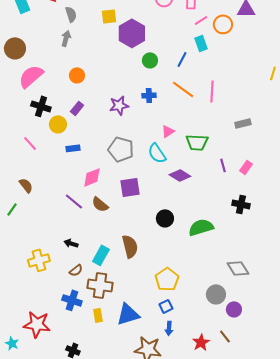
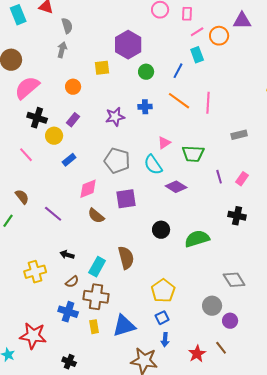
yellow square: (109, 16) -> (102, 68), moved
blue rectangle: (73, 148) -> (69, 160), turned -32
purple line: (74, 201) -> (53, 214), moved

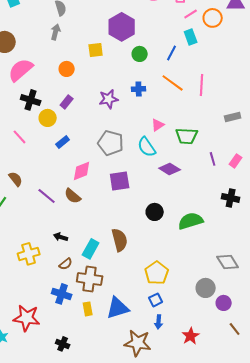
brown semicircle: (96, 216) -> (73, 196), moved
brown line: (221, 348) -> (235, 329), moved

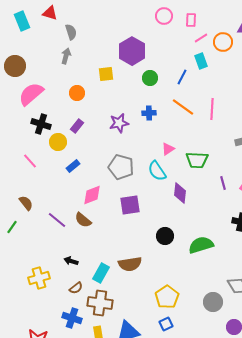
purple diamond: (170, 169) -> (180, 193), turned 65
brown semicircle: (120, 240) -> (130, 264), turned 95
gray circle: (206, 288) -> (213, 302), moved

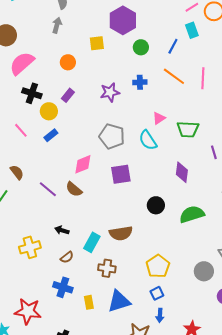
blue rectangle: (73, 166) -> (51, 135), moved
purple diamond: (180, 193) -> (182, 172), moved
brown cross: (100, 303) -> (107, 268), moved, size x0.7

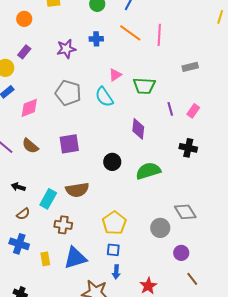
pink diamond: (83, 164) -> (29, 108), moved
purple square: (121, 174) -> (69, 144), moved
blue square: (157, 293) -> (113, 250), turned 32

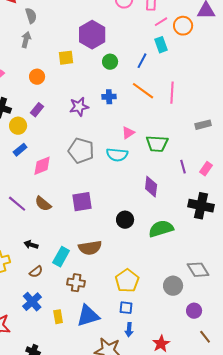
cyan semicircle: (104, 97) -> (117, 155), turned -50
black cross: (188, 148) -> (201, 206), size x1.4
blue cross: (19, 244) -> (32, 302), turned 30

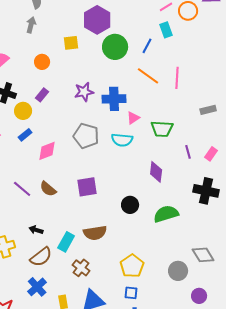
green circle: (110, 62) -> (115, 47), size x1.6
blue cross: (109, 97) -> (114, 99), moved, size x1.6
brown semicircle: (36, 272) -> (41, 257), size x1.6
brown cross: (76, 283) -> (81, 268), turned 30

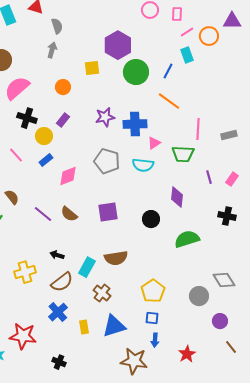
pink line: (177, 78) -> (198, 129), moved
black cross: (206, 191) -> (227, 216), size x0.7
black circle: (130, 205) -> (151, 219), moved

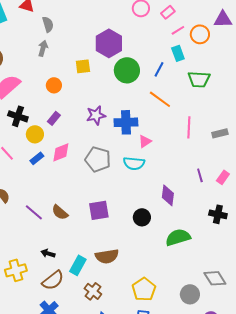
pink rectangle: (177, 14) -> (168, 12), turned 48
green trapezoid: (183, 154) -> (199, 79), moved
pink diamond: (68, 176) -> (61, 152), moved

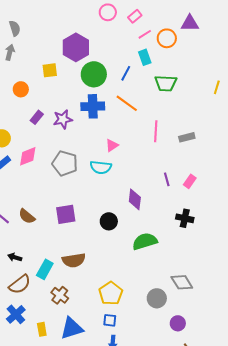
purple rectangle: (54, 118) -> (37, 117), moved
blue cross: (126, 122) -> (93, 106), moved

